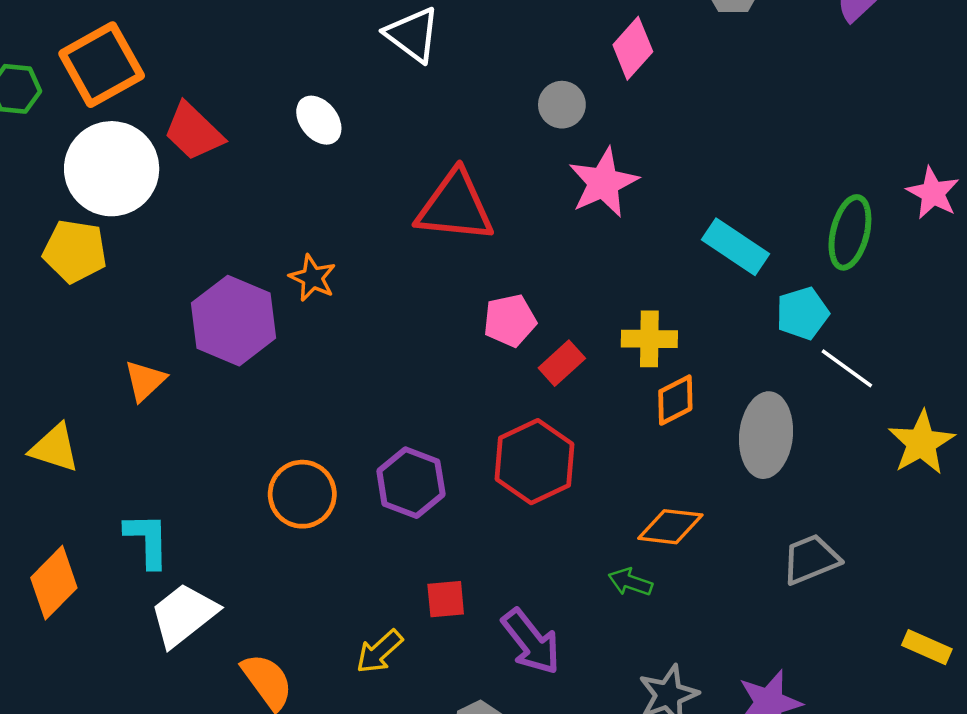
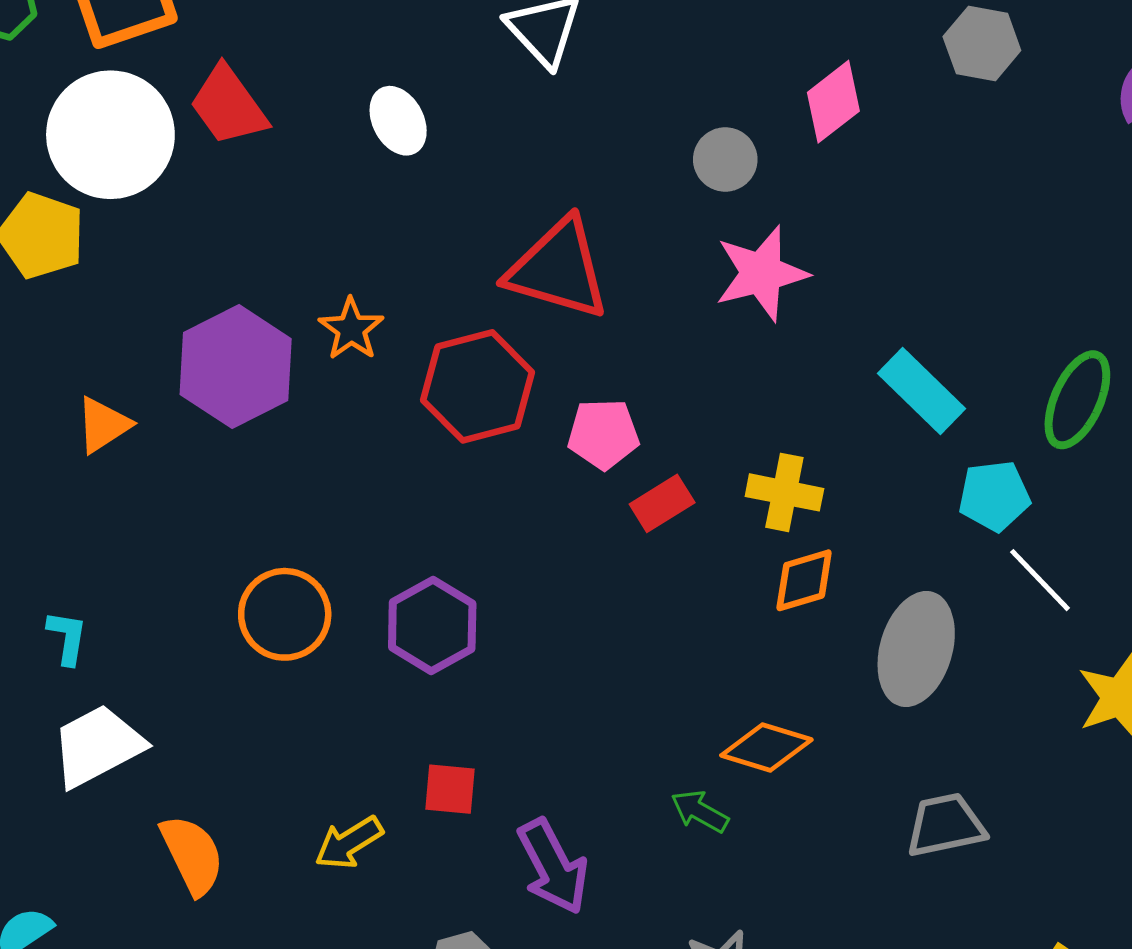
red hexagon: (535, 462) -> (478, 386), moved
cyan L-shape: (147, 540) -> (67, 638), size x0.7

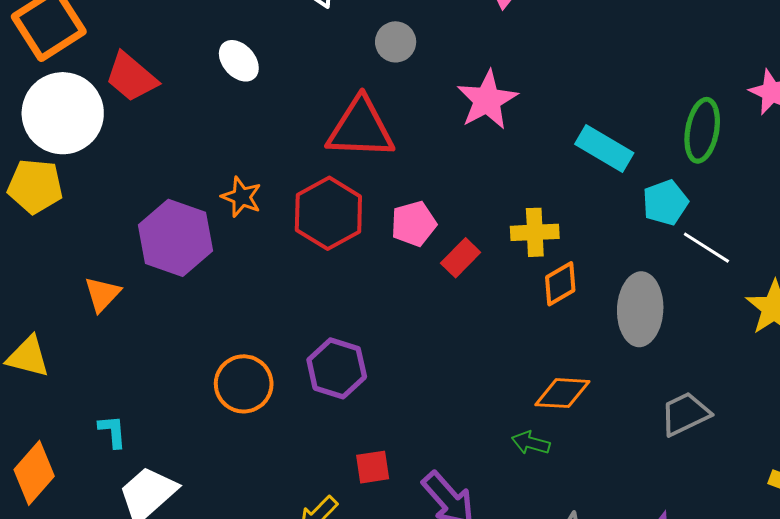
gray circle: (725, 159) -> (396, 42), moved

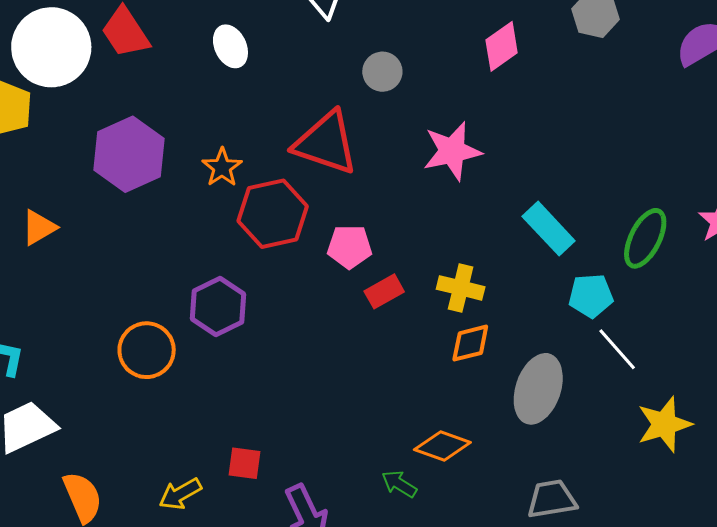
orange star: (241, 197) -> (222, 167), moved
purple hexagon: (176, 238) -> (129, 154), moved
purple hexagon: (337, 368) -> (218, 306), moved

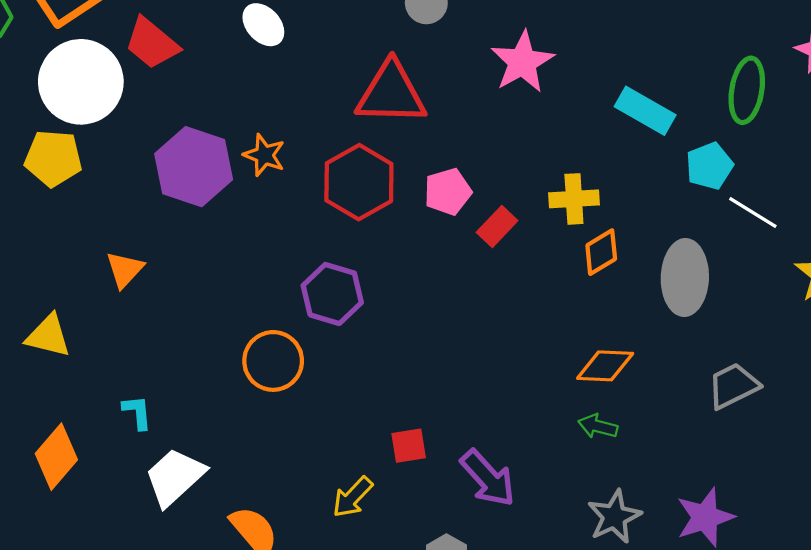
orange star: (222, 167) -> (264, 155), moved
green arrow: (399, 484) -> (598, 426), moved

